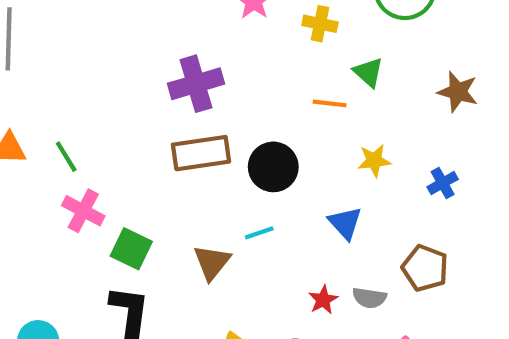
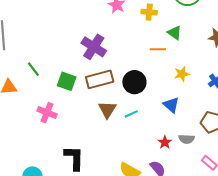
purple cross: (196, 84) -> (94, 47), turned -35
green line: (66, 157) -> (33, 69), moved
green square: (131, 249) -> (67, 81), moved
brown triangle: (212, 262) -> (107, 110), moved

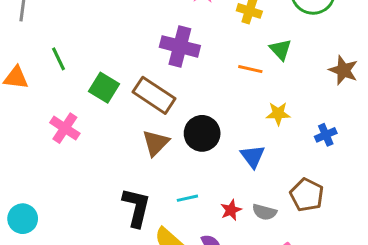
purple cross: (94, 47) -> (180, 46), moved, turned -30
brown rectangle: (100, 79) -> (154, 95), turned 36
black circle: (134, 82) -> (202, 133), moved
cyan line: (131, 114) -> (187, 198), moved
black L-shape: (74, 158) -> (136, 207), moved

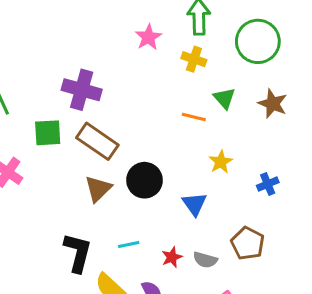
purple cross: (180, 46) -> (82, 90), moved
brown star: (343, 70) -> (273, 104), moved
green square: (104, 88) -> (48, 133), turned -36
yellow star: (278, 114) -> (221, 162), turned -30

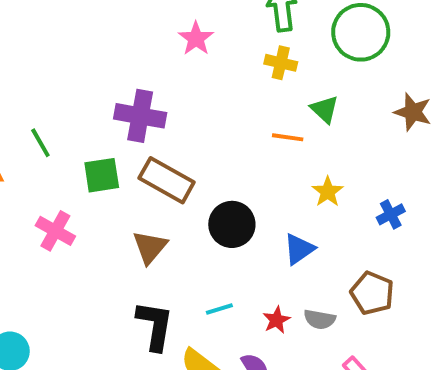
pink star: (148, 37) -> (196, 39), moved
brown star: (273, 104) -> (413, 112), moved
brown triangle: (98, 189) -> (150, 247), moved
blue triangle: (194, 204) -> (299, 249), turned 36

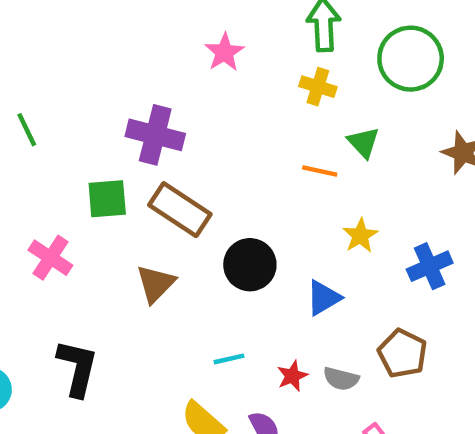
green line: (40, 143) -> (27, 130), moved
blue cross: (391, 214) -> (430, 266), size x1.4
black L-shape: (155, 326) -> (77, 368), moved

